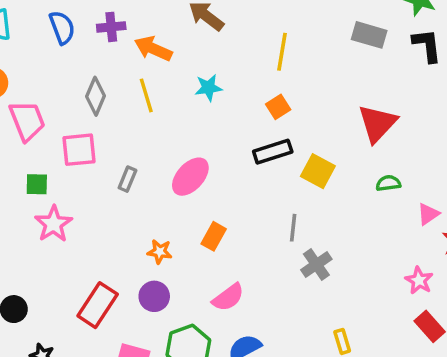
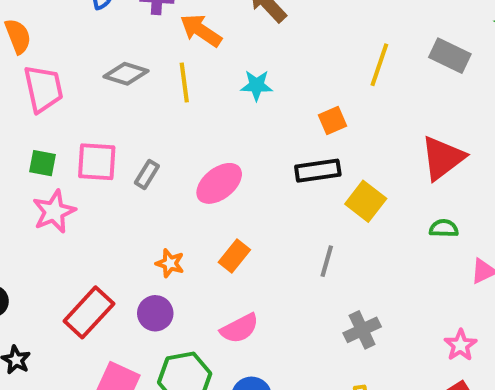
yellow line: (282, 52) -> (379, 65), moved
gray diamond: (95, 96) -> (126, 74), turned 75
pink square: (79, 150) -> (97, 162), moved
gray cross: (316, 265) -> (362, 330), moved

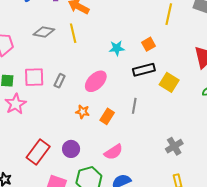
cyan star: (257, 85) -> (117, 48), moved
gray line: (327, 261) -> (134, 106), moved
orange star: (170, 263) -> (83, 112), moved

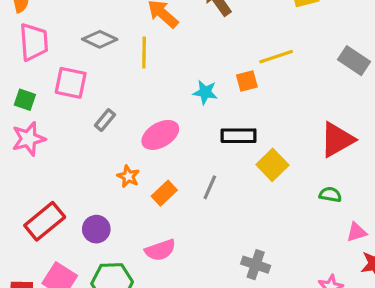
yellow line: (169, 14) -> (276, 57), moved, turned 45
orange square: (149, 44) -> (247, 81), moved
pink square: (34, 77) -> (71, 83), moved
gray cross: (174, 146) -> (256, 265), turned 36

